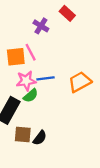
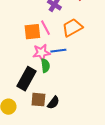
orange trapezoid: (80, 82) -> (72, 28), moved
green semicircle: (31, 96) -> (45, 66), turned -56

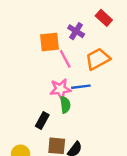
orange square: (32, 32) -> (49, 42), moved
black rectangle: (26, 79) -> (42, 120), size x0.6

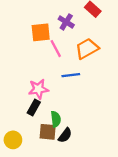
pink star: (60, 89) -> (38, 89), moved
green semicircle: (65, 105) -> (56, 119), moved

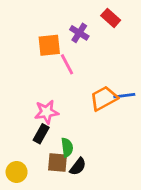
orange trapezoid: (87, 49) -> (104, 98), moved
blue line: (71, 75) -> (124, 96), moved

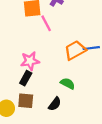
green semicircle: (67, 147) -> (68, 84), moved, turned -56
brown square: (57, 162) -> (26, 101), moved

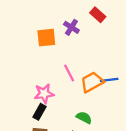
pink line: (46, 23) -> (69, 73), moved

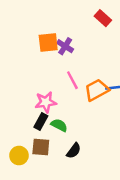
purple cross: (71, 27) -> (65, 46), moved
green semicircle: (84, 118) -> (59, 125), moved

